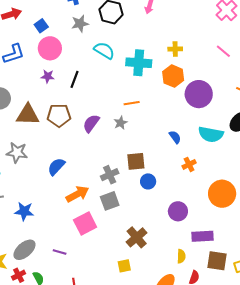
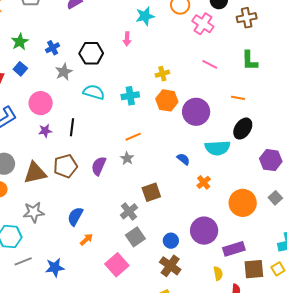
blue square: (41, 26) -> (20, 69), moved
cyan cross: (139, 63) -> (130, 96), size x0.7
blue circle: (148, 181) -> (171, 241), moved
orange arrow: (77, 194) -> (86, 239), moved, size x0.6
purple circle: (178, 211) -> (204, 231), size x1.4

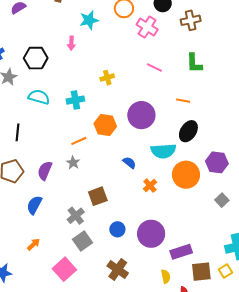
orange hexagon: (167, 100) -> (105, 125), moved
orange circle: (243, 203) -> (186, 175), moved
blue semicircle: (75, 216) -> (34, 205), moved
blue circle: (171, 241) -> (117, 229), moved

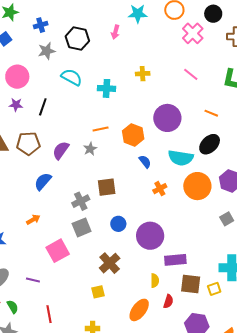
orange hexagon: (105, 125) -> (133, 135), moved

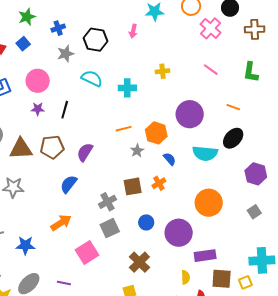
gray star: (90, 149) -> (137, 151), moved
orange circle: (197, 186) -> (209, 203), moved
orange cross: (160, 189) -> (159, 183), moved
orange arrow: (33, 220) -> (61, 223), size x1.5

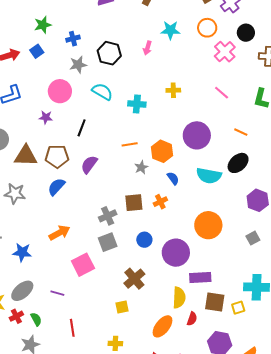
pink circle: (38, 81) -> (60, 91), moved
black line: (65, 110) -> (82, 128), moved
blue semicircle: (69, 184) -> (56, 187), moved
yellow semicircle: (186, 277) -> (179, 298), size x1.5

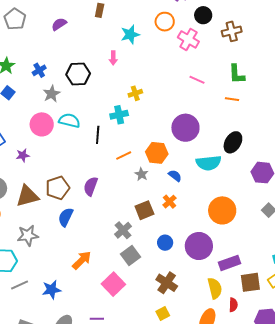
yellow cross: (173, 90) -> (135, 93), moved
cyan semicircle: (102, 92) -> (69, 121), moved
purple star: (46, 117) -> (23, 155), moved
black line: (82, 128) -> (98, 135), moved
orange line: (241, 132) -> (232, 99), moved

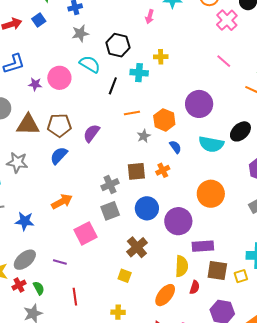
black hexagon: (78, 74) -> (118, 45), moved
pink circle: (42, 124) -> (59, 78), moved
blue circle: (165, 243) -> (147, 208), size x1.5
yellow square: (163, 314) -> (125, 276), turned 32

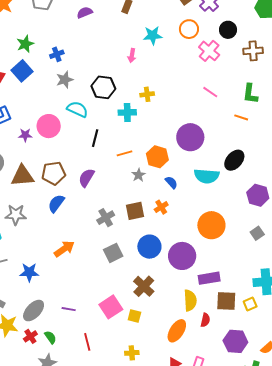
blue square: (39, 20) -> (22, 71), size x1.5
black line: (113, 86) -> (95, 138), moved
gray cross: (110, 185) -> (106, 218), moved
pink square: (85, 233) -> (111, 307), moved

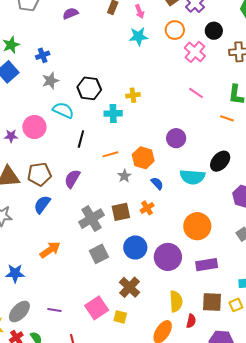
pink arrow: (132, 56) -> (140, 11), moved, turned -32
purple circle: (190, 137) -> (176, 138), size x0.7
gray cross: (106, 218) -> (92, 219), size x1.4
purple rectangle: (209, 278) -> (207, 265), moved

